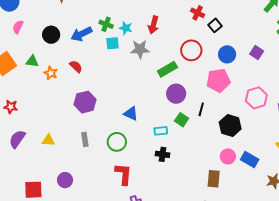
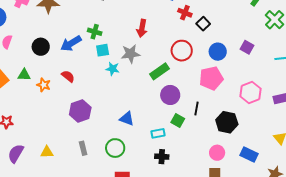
cyan star: (126, 28) -> (113, 69), moved
pink circle: (228, 156) -> (217, 153), moved

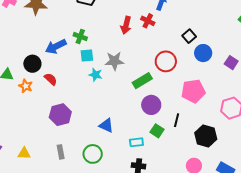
red cross: (185, 13) -> (148, 21), moved
red arrow: (142, 28) -> (126, 25), moved
black circle: (41, 47) -> (32, 64), moved
blue circle: (218, 52) -> (203, 53), moved

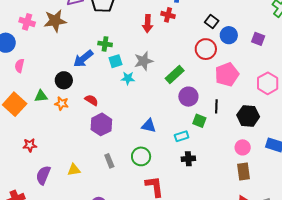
red circle: (166, 61) -> (206, 49), moved
red semicircle: (51, 79) -> (91, 100), moved

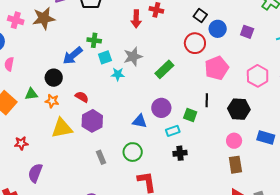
purple circle: (188, 97) -> (161, 108), moved
yellow triangle: (74, 170) -> (62, 128), moved, size x1.6

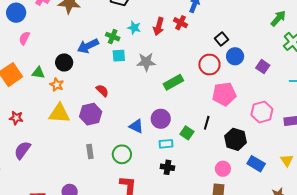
cyan star: (118, 74) -> (134, 28), moved
red semicircle: (82, 97) -> (102, 91), moved
blue rectangle: (266, 137) -> (256, 164), moved

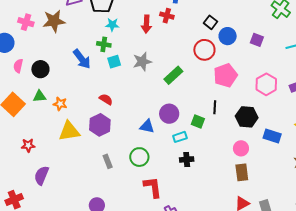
cyan star: (134, 28) -> (112, 25), moved
blue arrow: (88, 46) -> (82, 59), turned -90
black circle: (64, 62) -> (40, 69), moved

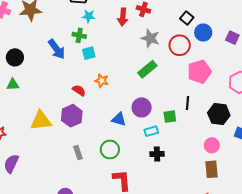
gray star: (142, 62) -> (150, 38), moved, turned 30
orange star: (60, 104) -> (102, 81), moved
green square: (198, 122) -> (170, 117), turned -32

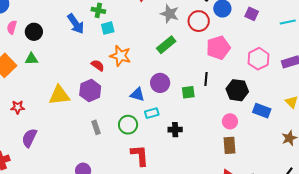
orange star: (102, 81) -> (120, 56), size x1.5
cyan rectangle: (151, 131) -> (152, 113), moved

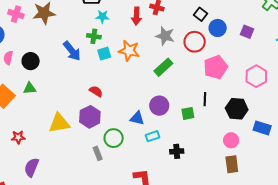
orange star: (120, 56) -> (129, 51), moved
green circle: (128, 125) -> (114, 138), moved

